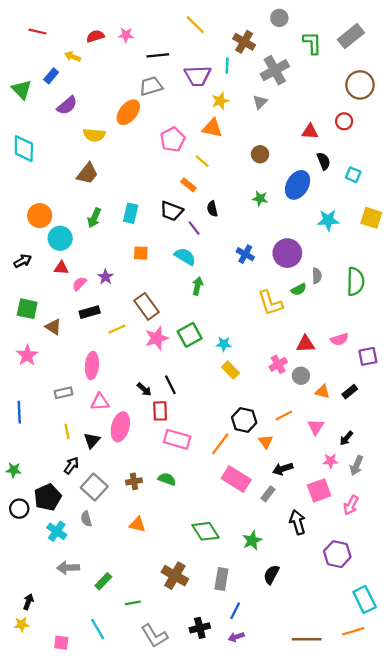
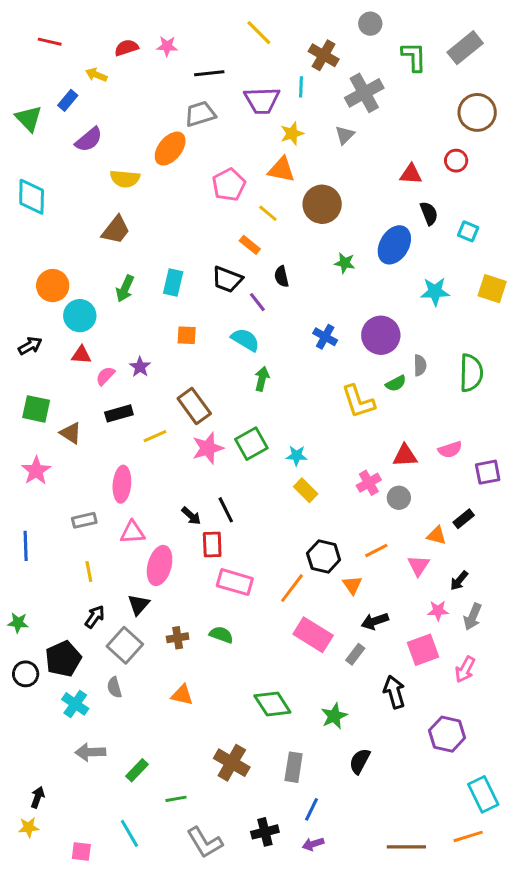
brown circle: (260, 154) -> (322, 204), moved, size x1.6
orange triangle: (323, 392) -> (437, 535), moved
black triangle: (92, 440) -> (138, 605), moved

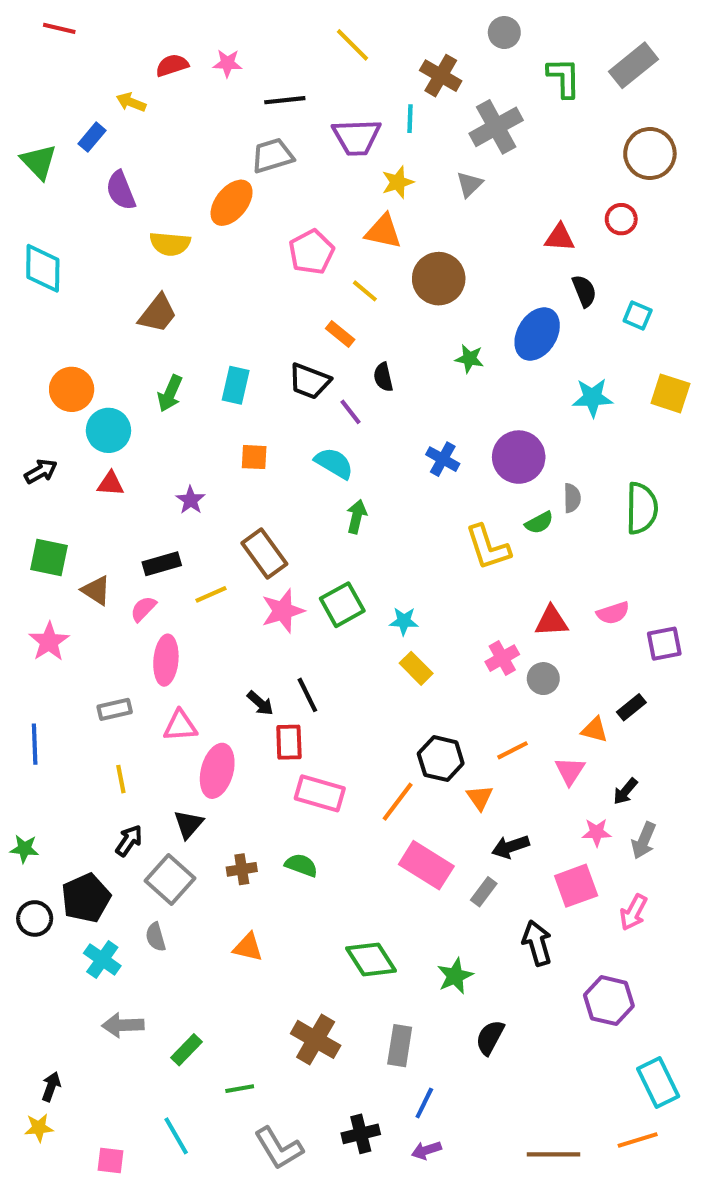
red line: (50, 42) -> (59, 28), moved
purple semicircle: (89, 140) -> (121, 190), turned 108
pink semicircle: (105, 376) -> (143, 609), moved

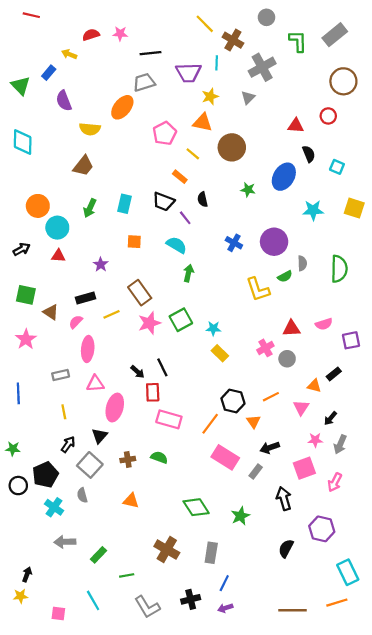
yellow line: (353, 45) -> (205, 24), moved
black semicircle: (490, 1037) -> (286, 548), moved

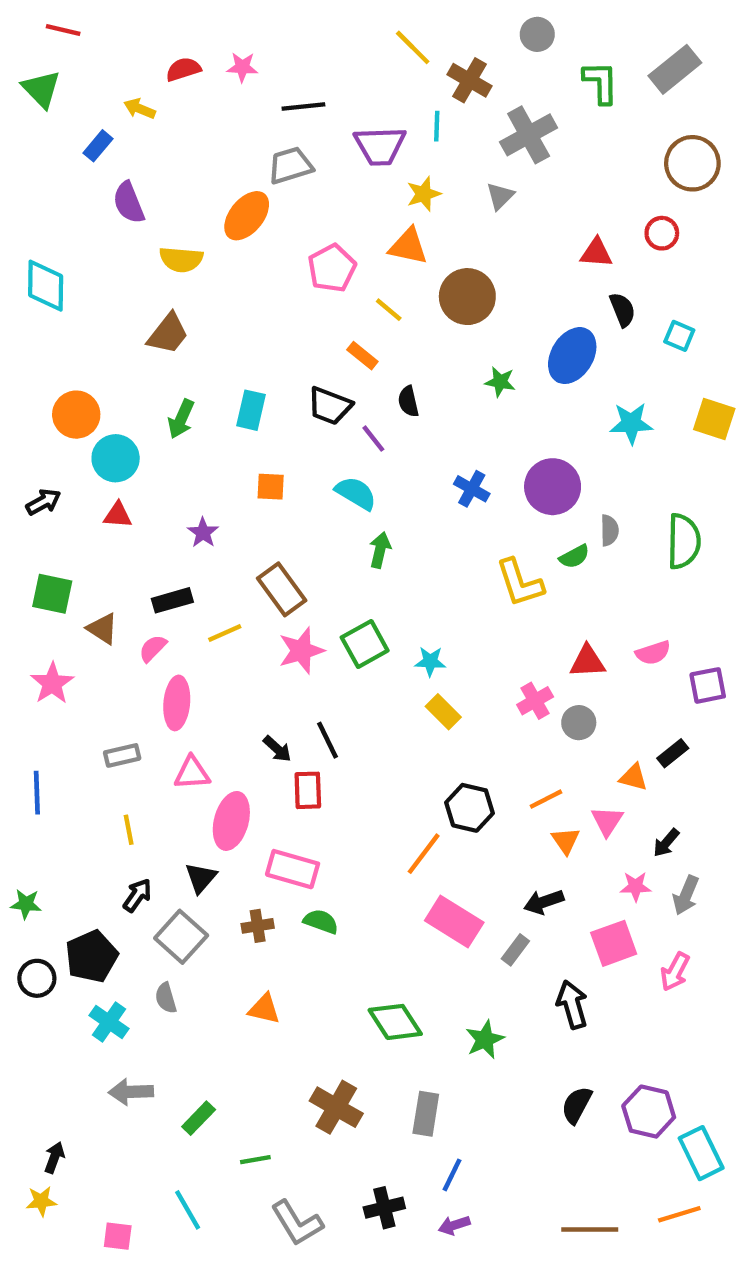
green triangle: (20, 86) -> (41, 89), moved
pink rectangle: (169, 419) -> (293, 869), moved
orange triangle: (253, 422) -> (566, 841), moved
purple hexagon: (322, 529) -> (649, 1112), moved

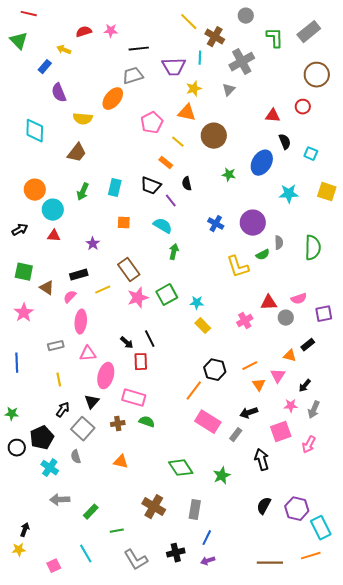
cyan diamond: (46, 286) -> (35, 131), moved
gray circle: (579, 723) -> (286, 318), moved
pink square: (118, 1236) -> (54, 566), turned -32

